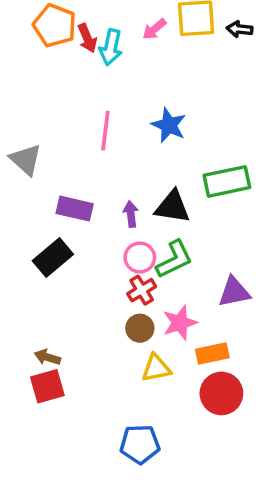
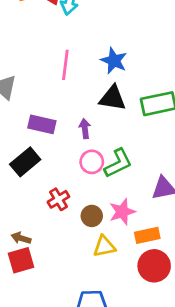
black triangle: (172, 207) -> (113, 98), moved
red cross: (142, 290) -> (58, 199), moved

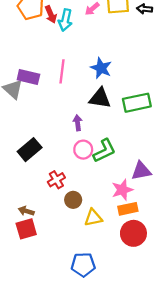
purple rectangle: (42, 124) -> (28, 77), moved
pink star: (122, 212) -> (122, 190), moved
brown circle: (92, 216) -> (73, 200), moved

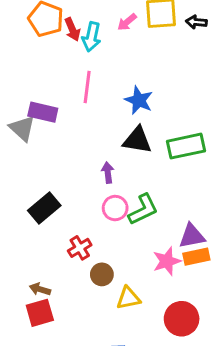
pink line: (62, 71) -> (87, 87), moved
orange rectangle: (128, 209) -> (196, 257), moved

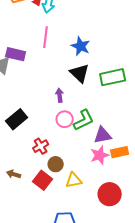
black triangle: (137, 140) -> (80, 73), turned 35
purple triangle: (192, 236) -> (103, 135), moved
red square: (40, 313) -> (43, 180), moved, turned -36

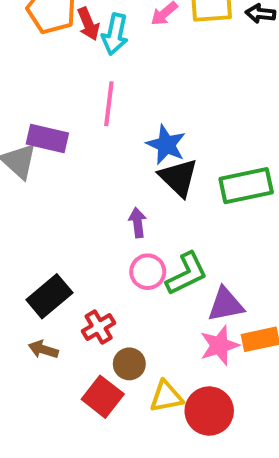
blue star: (81, 46) -> (166, 145), moved
black rectangle: (17, 119) -> (49, 296), moved
brown arrow: (14, 174) -> (43, 350), moved
red circle: (110, 194) -> (209, 411), moved

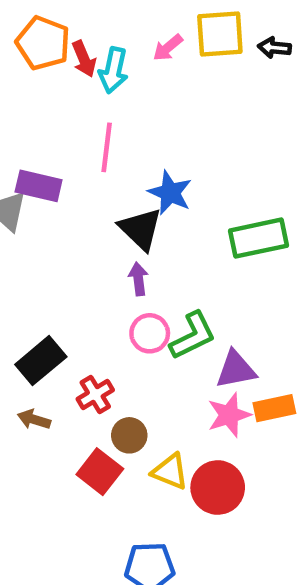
black triangle: (178, 177) -> (141, 229), moved
yellow triangle: (166, 397) -> (170, 472), turned 33

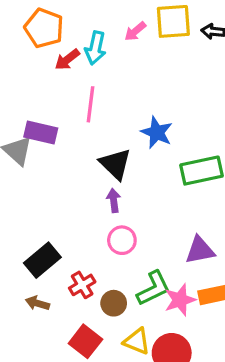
red arrow: (84, 59) -> (67, 60), moved, turned 75
blue star: (170, 193) -> (157, 132), moved
green L-shape: (193, 336) -> (153, 288), moved
purple triangle: (236, 370) -> (200, 250), moved
brown circle: (129, 435) -> (114, 303), moved

